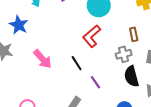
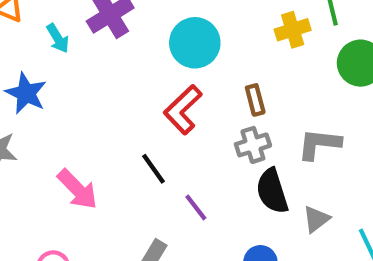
brown rectangle: (134, 34) -> (255, 100), moved
pink arrow: (43, 59) -> (77, 189), moved

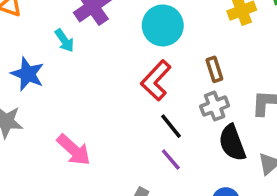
cyan arrow: (58, 38) -> (64, 41), moved
black line: (154, 169) -> (171, 126), moved

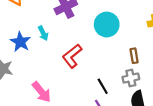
cyan arrow: (64, 41) -> (43, 33), moved
red L-shape: (156, 80) -> (72, 56), moved

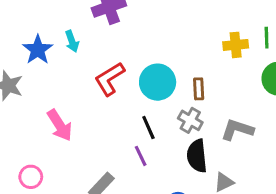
cyan circle: (107, 25) -> (158, 82), moved
gray cross: (131, 78) -> (190, 120), turned 35

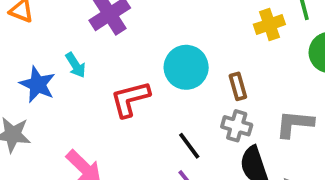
red L-shape: (110, 79) -> (130, 99), turned 30
cyan circle: (158, 82) -> (186, 67), moved

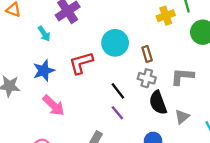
cyan arrow: (76, 65) -> (44, 34), moved
blue star: (38, 84) -> (44, 71), moved, turned 30

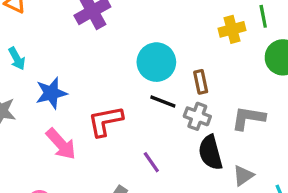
cyan arrow: (44, 34) -> (17, 59), moved
red L-shape: (81, 63) -> (105, 121), moved
black line: (118, 91) -> (163, 101), moved, turned -36

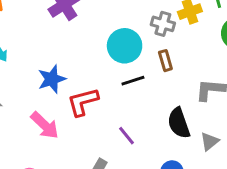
blue star: (51, 93) -> (52, 79), moved
black line: (163, 101) -> (133, 81), turned -35
gray cross: (197, 116) -> (163, 24), moved

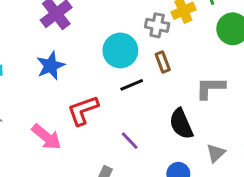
blue star: (52, 79) -> (51, 66), moved
gray triangle: (210, 141) -> (216, 153), moved

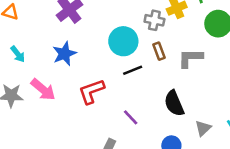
gray L-shape: (210, 88) -> (190, 58), moved
pink arrow: (46, 137) -> (43, 90), moved

